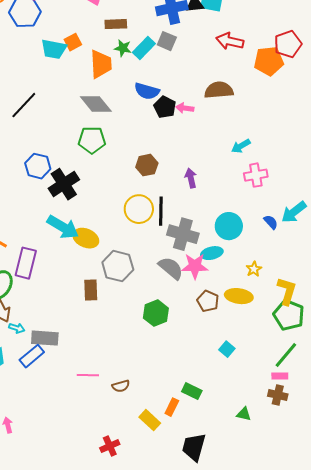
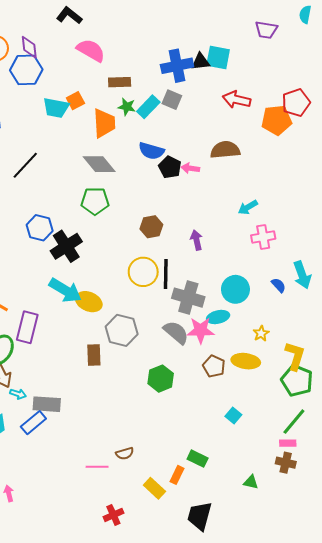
cyan arrow: (294, 212) -> (302, 275), turned -72
pink line: (88, 375) -> (97, 467), moved

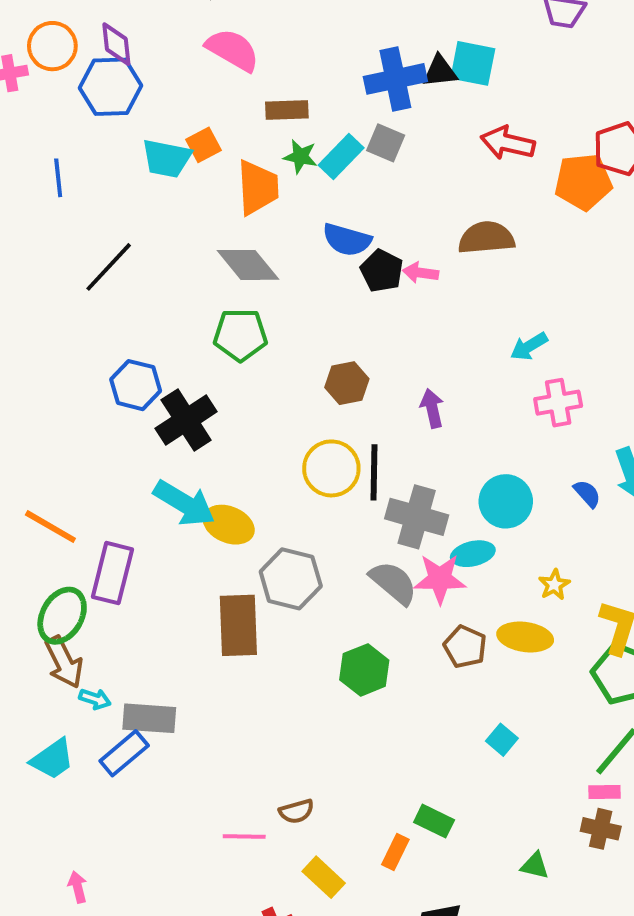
brown rectangle: (94, 355) -> (238, 625), size x1.5
yellow rectangle: (154, 488) -> (324, 877), moved

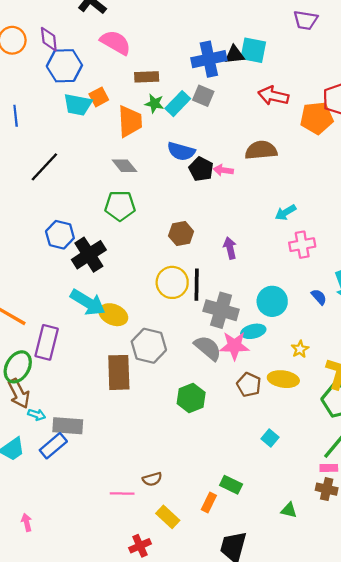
blue hexagon: (111, 87) -> (64, 66), moved
gray diamond: (248, 265) -> (124, 166), size x0.7

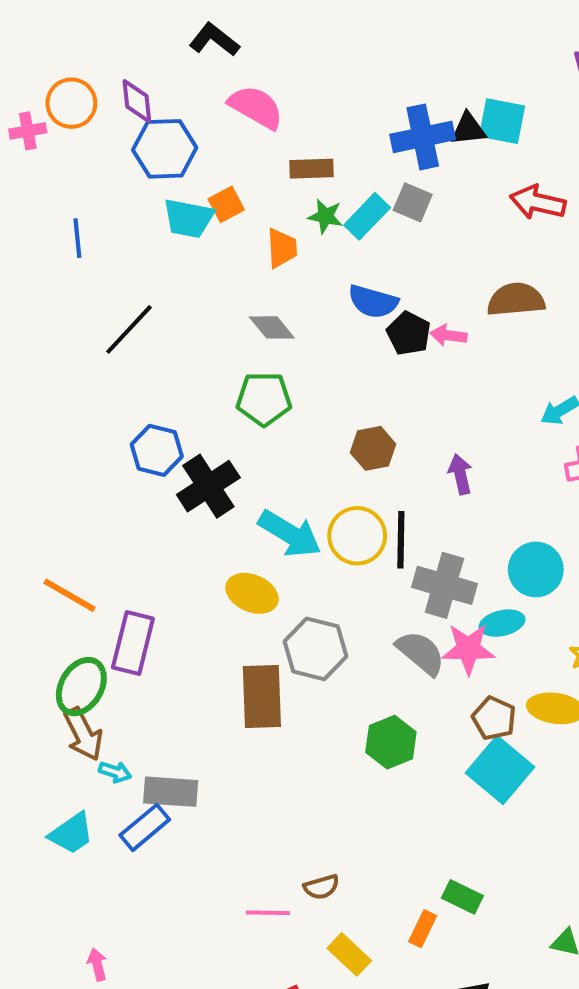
orange trapezoid: (130, 121) -> (282, 248), size x0.7
cyan arrow: (88, 302) -> (290, 534), moved
cyan square: (270, 438) -> (500, 770), moved, size x2.0

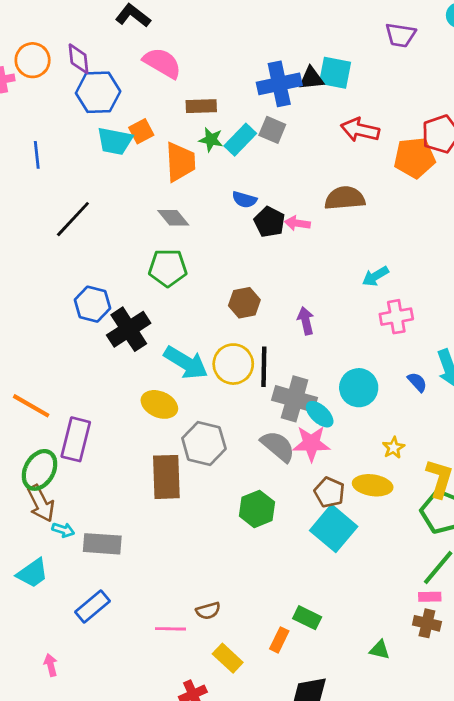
orange trapezoid: (282, 248) -> (180, 162), size x1.4
blue semicircle: (373, 302) -> (244, 200), size x0.7
cyan ellipse: (502, 623) -> (320, 414), moved, turned 56
blue rectangle: (145, 827) -> (92, 607), moved

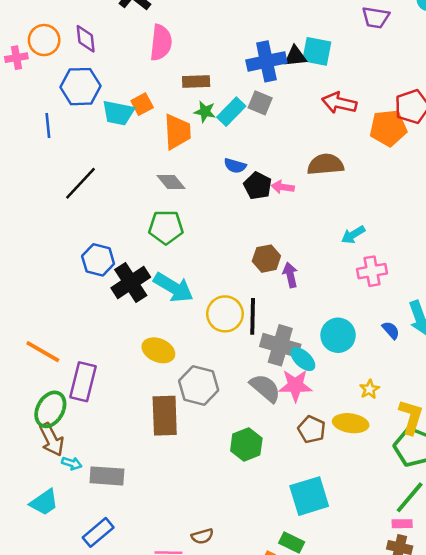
pink semicircle: (162, 63) -> (161, 43), turned 66
blue hexagon: (98, 92) -> (81, 87), moved
brown hexagon: (244, 303) -> (266, 259), moved
cyan arrow: (186, 363) -> (173, 288), moved
cyan square: (334, 528) -> (309, 496), moved, turned 33

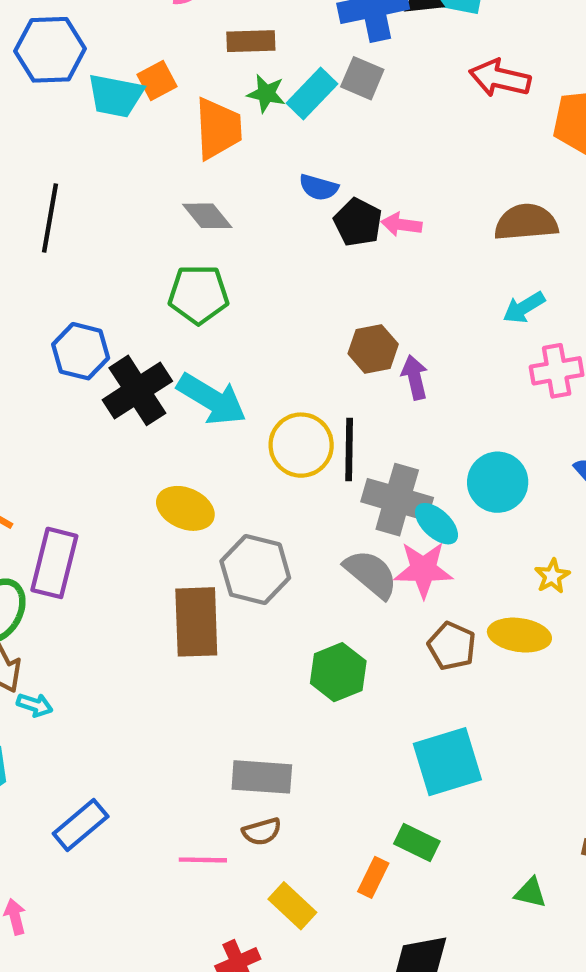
brown semicircle: (325, 164) -> (526, 222), moved
black line: (81, 183) -> (50, 218), turned -33
gray rectangle: (107, 476) -> (262, 777), moved

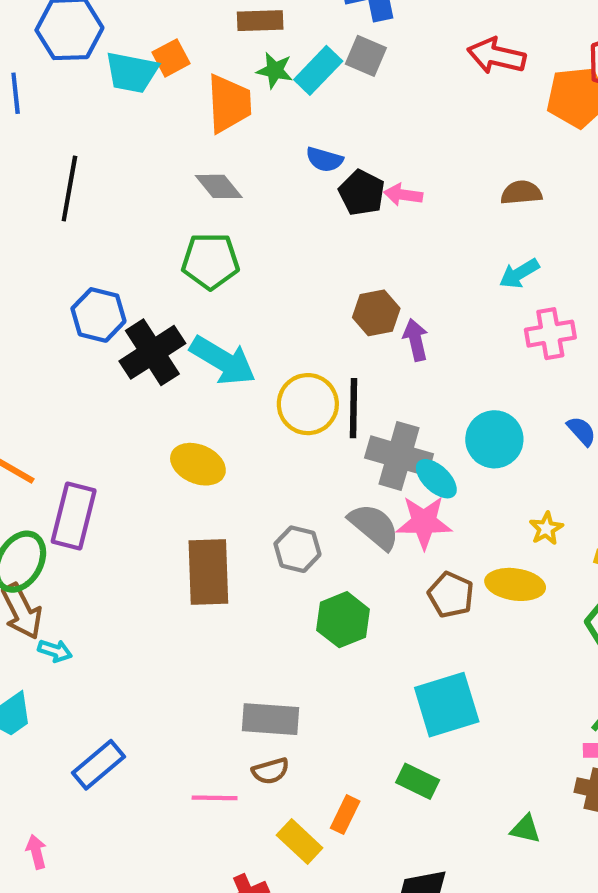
brown semicircle: (526, 222) -> (521, 193), size x0.7
gray hexagon: (255, 570) -> (297, 549), moved, size x0.7
orange rectangle: (373, 877) -> (345, 815), moved

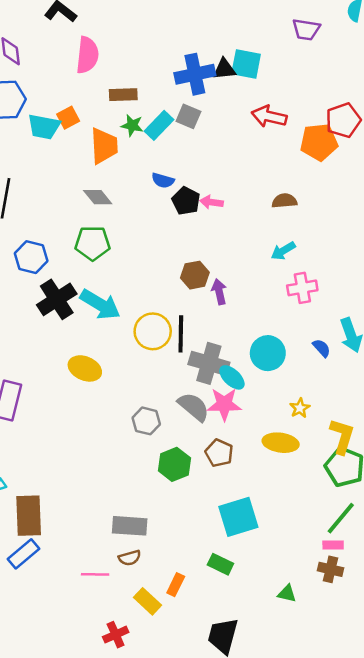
blue hexagon: (98, 315) -> (31, 257), moved
brown rectangle: (208, 572) -> (29, 516), moved
brown pentagon: (451, 595) -> (219, 453), moved

